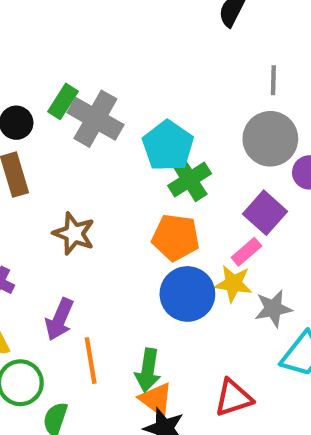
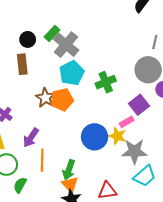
cyan pentagon: (168, 146) -> (72, 73), moved
orange pentagon: (176, 237) -> (62, 100), moved, turned -30
gray star: (273, 309) -> (134, 151), size x1.4

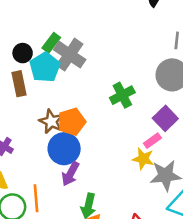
cyan pentagon: (72, 73) -> (45, 67), moved
blue circle: (95, 137) -> (64, 149), moved
purple arrow: (31, 138) -> (70, 174), moved
orange line: (42, 160) -> (36, 198), moved

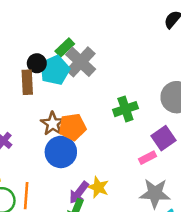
black circle: (23, 53) -> (37, 63), moved
yellow star: (143, 159) -> (98, 187), moved
purple arrow: (70, 174) -> (79, 193), moved

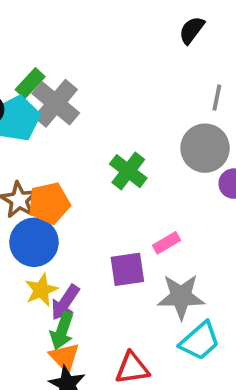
green cross: (125, 109) -> (128, 171), turned -30
purple square: (163, 138) -> (127, 269), moved, turned 30
yellow star: (98, 187) -> (41, 290), moved, turned 30

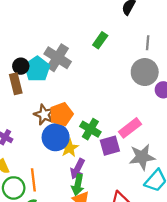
green rectangle: (30, 83) -> (100, 40), moved
green cross: (128, 171) -> (90, 129), moved
pink rectangle: (166, 243) -> (130, 128), size x1.5
yellow star: (41, 290) -> (69, 148), moved

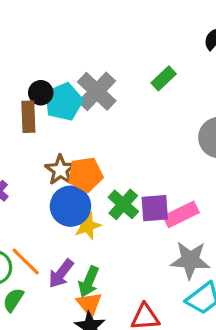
purple square: (110, 146) -> (155, 208), moved
purple arrow: (78, 169) -> (61, 274), moved
orange line: (33, 180) -> (26, 262), turned -50

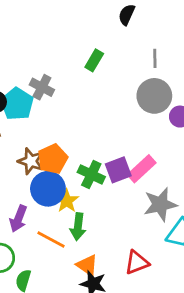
gray cross: (97, 91) -> (42, 87), size x0.7
orange line: (26, 262) -> (51, 240), moved
purple arrow: (61, 274) -> (18, 219), moved
green arrow: (89, 282) -> (78, 227), moved

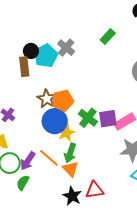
purple arrow: (18, 219) -> (28, 161), moved
red triangle: (137, 262) -> (94, 190), moved
orange triangle: (87, 265) -> (70, 169), moved

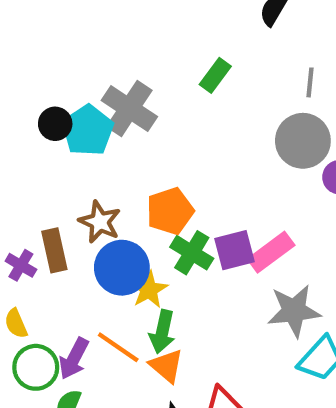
gray cross: (66, 48) -> (129, 109), size x1.4
brown rectangle: (24, 67) -> (54, 250), moved
orange pentagon: (63, 100) -> (170, 211), moved

